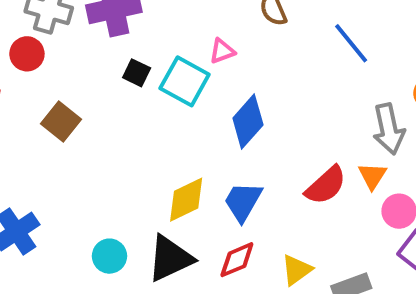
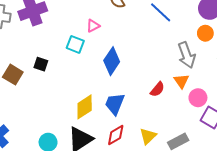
black square: (137, 73) -> (41, 64), moved
cyan square: (185, 81) -> (75, 44), size x0.7
red semicircle: (326, 185) -> (157, 89), size x0.7

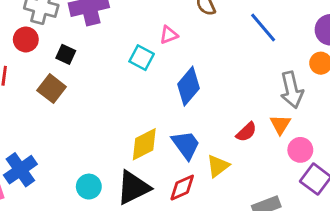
black square: (41, 64) -> (66, 54), moved
blue trapezoid: (115, 104) -> (186, 145), turned 115
yellow triangle: (148, 136) -> (218, 166), moved

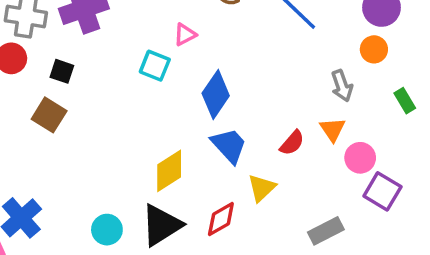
gray arrow: (292, 90) -> (342, 86), size x0.7
blue trapezoid: (186, 145) -> (229, 145), moved

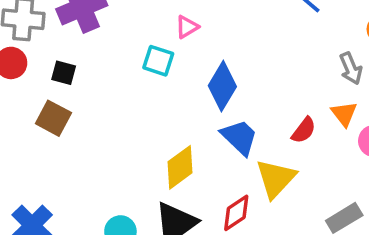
yellow triangle: (262, 188) -> (276, 178), size x1.4

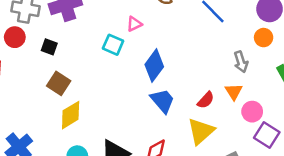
brown square: (53, 118) -> (59, 83), moved
yellow diamond: (180, 167) -> (71, 115), moved
yellow triangle: (276, 178) -> (201, 131), moved

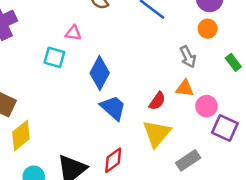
pink triangle: (134, 24) -> (73, 33), turned 42
orange triangle: (234, 92) -> (185, 88), turned -42

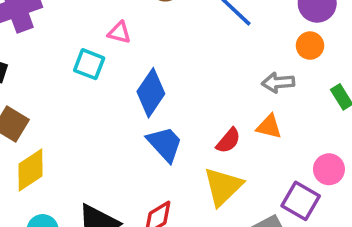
gray arrow: (188, 57) -> (278, 83), turned 105
pink circle: (206, 106) -> (329, 169), moved
purple square: (225, 128) -> (301, 201), moved

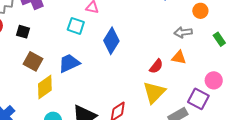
blue trapezoid: (165, 144) -> (69, 63), moved, turned -70

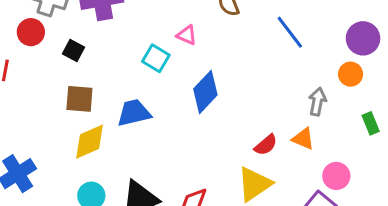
gray arrow: (183, 32) -> (317, 102), turned 96
brown square: (33, 61) -> (79, 99), turned -36
pink circle: (214, 80) -> (336, 176), moved

